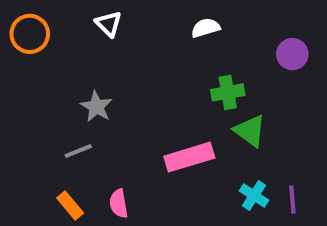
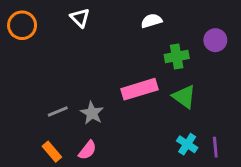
green cross: (228, 92) -> (177, 56), moved
gray star: (96, 107) -> (92, 113), moved
pink rectangle: (189, 157) -> (140, 89), moved
pink semicircle: (119, 204) -> (87, 150), turned -132

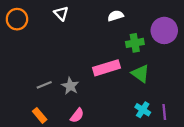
purple circle: (215, 40) -> (164, 30), size x1.5
pink semicircle: (87, 150) -> (77, 115), moved

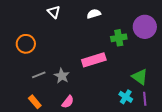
white semicircle: (116, 16) -> (94, 14), moved
orange circle: (17, 19) -> (26, 44), moved
green triangle: (140, 74) -> (140, 77), moved

